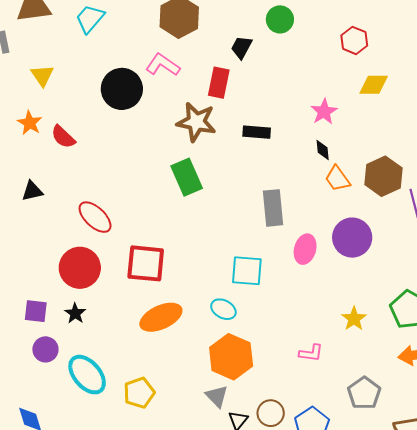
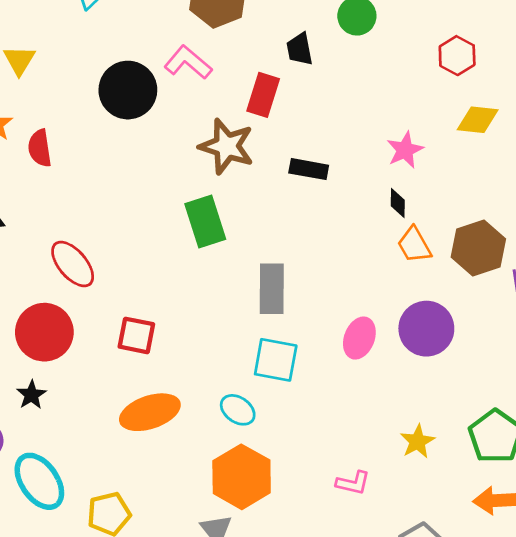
black trapezoid: (241, 47) -> (300, 49), turned -45
red semicircle: (63, 137) -> (40, 148), turned 32
gray rectangle: (273, 208) -> (272, 289), moved
red square: (146, 263) -> (136, 335), size x0.7

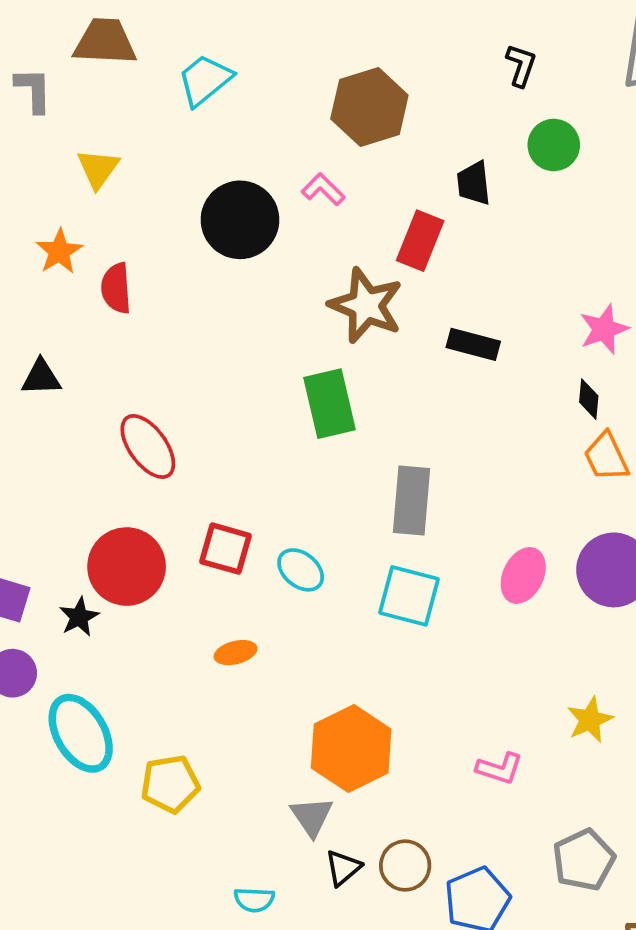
pink L-shape: (188, 62) -> (323, 189), size x0.7
red circle: (44, 332) -> (127, 567), moved
cyan ellipse: (238, 410) -> (301, 570), moved
orange ellipse: (150, 412) -> (236, 653), size x0.5

